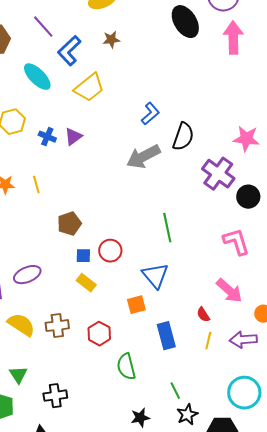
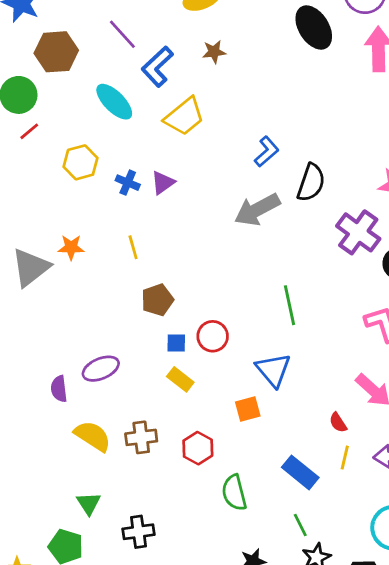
yellow line: (36, 185) -> (133, 247), moved
blue rectangle: (166, 336) -> (300, 472), moved, turned -36

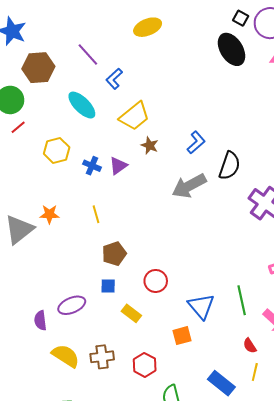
brown star: (214, 52) -> (150, 145), moved, turned 30
blue L-shape: (157, 67) -> (114, 79), size x0.7
green line: (289, 305) -> (242, 300), moved
blue square: (176, 343) -> (108, 286), moved

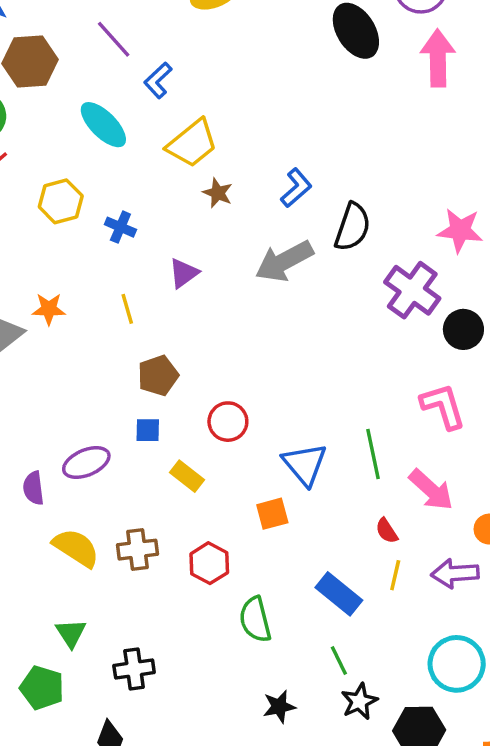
purple triangle: (118, 166) -> (184, 273), moved

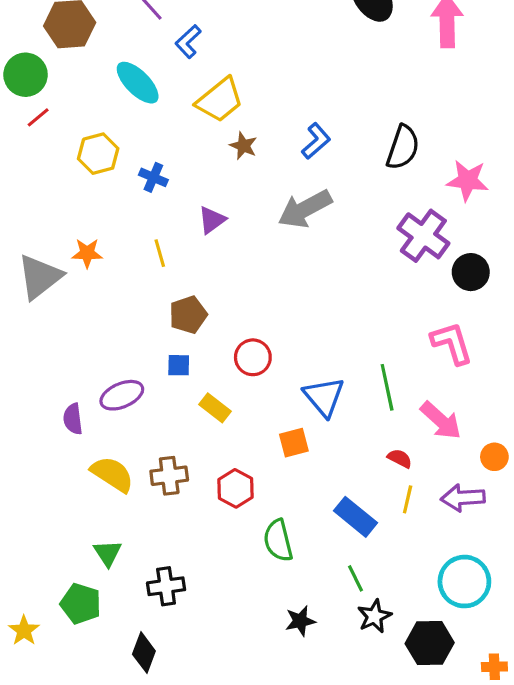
black semicircle: (353, 227) -> (403, 147), moved
red semicircle: (387, 531) -> (400, 458), turned 150

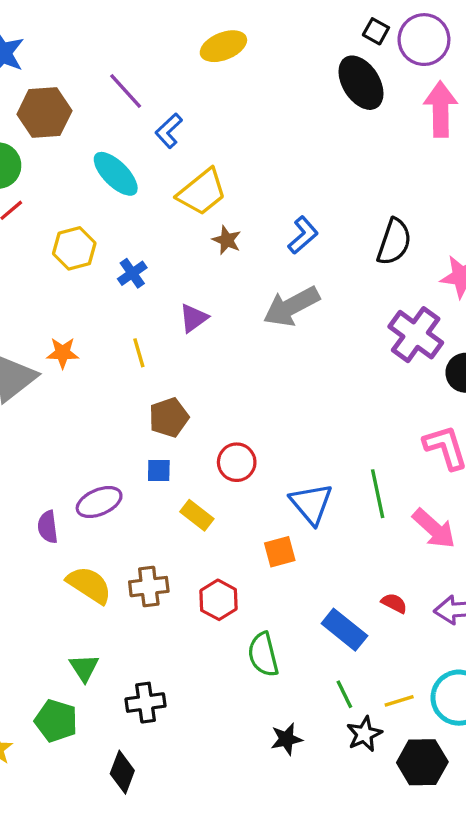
blue cross: (153, 177) -> (132, 273), turned 32
red semicircle: (400, 458) -> (394, 603), moved
yellow line: (408, 499) -> (399, 701), moved, turned 60

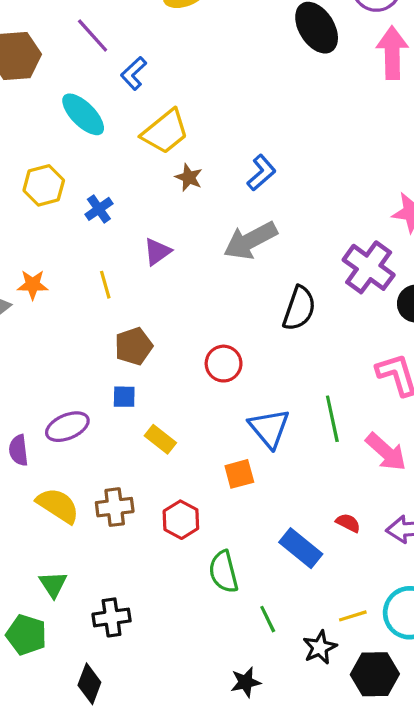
black semicircle: (394, 242) -> (299, 308), moved
red circle: (237, 462) -> (224, 364), moved
green line: (344, 694) -> (268, 619), moved
black star: (286, 739) -> (246, 682), moved

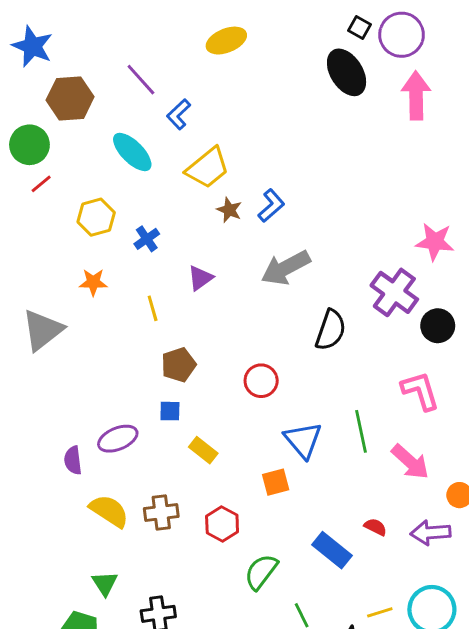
blue L-shape: (261, 173) -> (271, 206), moved
orange star: (33, 285) -> (93, 282), moved
green semicircle: (224, 572) -> (261, 572), turned 51

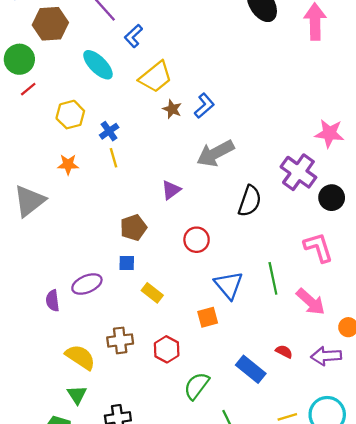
purple triangle: (200, 278) -> (171, 190), moved
yellow line: (153, 308) -> (113, 158), moved
yellow semicircle: (109, 511) -> (80, 357), moved

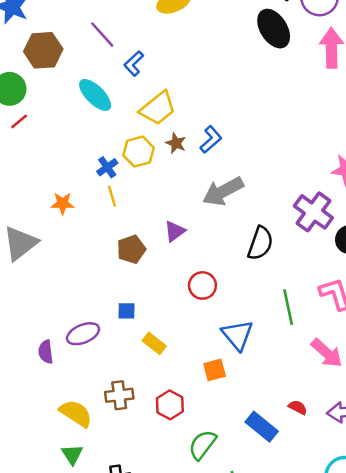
yellow hexagon: (70, 115) -> (139, 152), moved
brown pentagon: (133, 228) -> (131, 249), moved
green line: (273, 278) -> (288, 307), moved

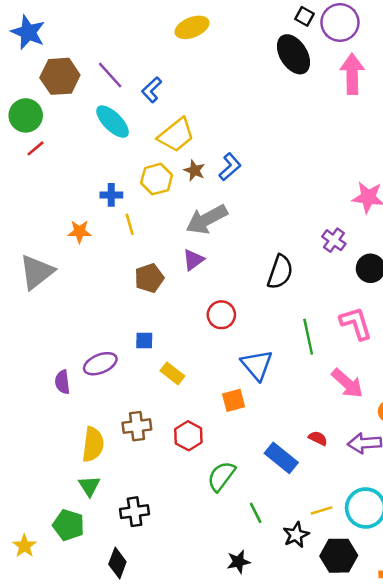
purple line: (102, 35) -> (110, 75), moved
blue cross: (107, 167) -> (111, 195), moved, turned 35
gray arrow: (223, 191) -> (207, 219), moved
purple cross: (313, 212) -> (334, 240), size x0.6
yellow semicircle: (76, 413) -> (93, 444), turned 64

